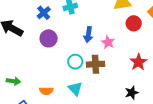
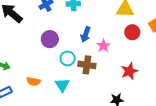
purple circle: (49, 38) -> (50, 39), moved

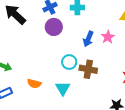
purple circle: (50, 39) -> (54, 27), moved
pink star: (103, 46) -> (108, 37), moved

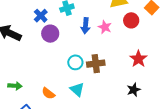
blue arrow: (88, 39) -> (85, 26), moved
orange semicircle: (34, 84) -> (48, 93), turned 40

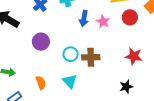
purple circle: (50, 34) -> (41, 42), moved
red star: (138, 59) -> (134, 56), turned -30
orange semicircle: (48, 93) -> (41, 83), turned -152

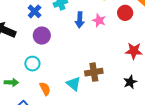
purple circle: (41, 42) -> (42, 36), moved
cyan circle: (71, 54) -> (32, 64), moved
brown cross: (91, 57) -> (94, 72), moved

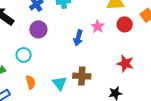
blue arrow: (80, 20) -> (78, 38), moved

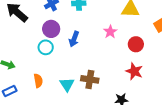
red circle: (125, 24) -> (136, 44), moved
blue arrow: (78, 38) -> (74, 39), moved
cyan circle: (24, 55) -> (46, 47), moved

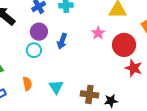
red circle: (136, 44) -> (124, 45), size x1.5
red star: (134, 71) -> (134, 68), moved
brown cross: (90, 79) -> (89, 94), moved

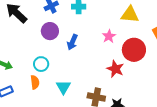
cyan circle: (34, 50) -> (41, 64), moved
red star: (134, 68) -> (115, 69), moved

